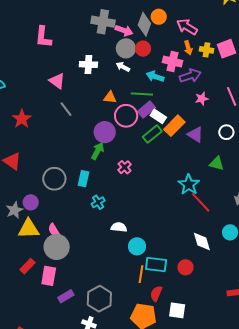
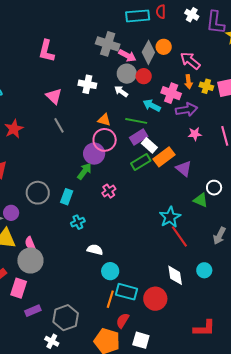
pink circle: (126, 116) -> (105, 140), moved
white circle: (226, 132) -> (214, 188), moved
red circle: (185, 267) -> (155, 299), size x1.5

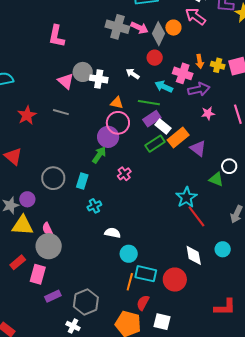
pink arrow: (127, 56) -> (139, 28), moved
pink arrow: (190, 61) -> (195, 16), moved
gray circle: (127, 74) -> (83, 72), moved
white cross: (87, 84) -> (99, 79), moved
gray line: (59, 125) -> (61, 112), moved, turned -42

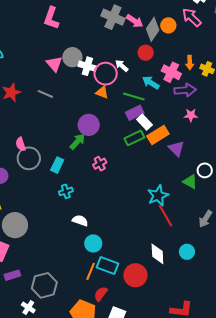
pink circle: (118, 123) -> (106, 74), moved
pink semicircle: (48, 229) -> (21, 144), moved

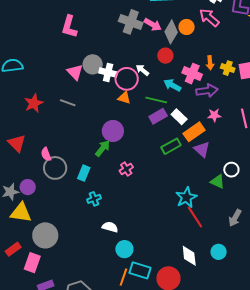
white rectangle: (145, 122) -> (179, 117), moved
orange rectangle: (158, 135) -> (194, 132), moved
green rectangle: (134, 138) -> (171, 146), moved

